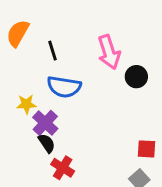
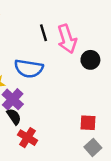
black line: (52, 51) -> (44, 33), moved
red square: (146, 149) -> (88, 123), moved

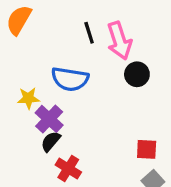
black circle: (90, 60) -> (137, 74), moved
black semicircle: (14, 117) -> (51, 141), turned -105

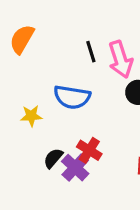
purple cross: (49, 119) -> (75, 168), moved
red cross: (68, 169) -> (89, 150), moved

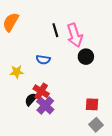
blue semicircle: (72, 97) -> (43, 60), size x0.6
red cross: (89, 150) -> (41, 91), moved

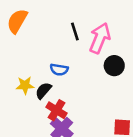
pink arrow: (75, 35) -> (100, 38), turned -140
black semicircle: (31, 99) -> (43, 91), moved

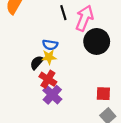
black circle: (114, 66) -> (97, 41), size x1.5
yellow star: (25, 85) -> (49, 57), moved

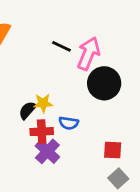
black line: (63, 13) -> (62, 46), turned -48
blue semicircle: (50, 45) -> (69, 123), moved
red cross: (48, 79) -> (42, 132), turned -35

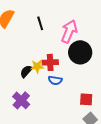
black line: (62, 46) -> (40, 23), moved, turned 48
red cross: (42, 132) -> (50, 62), moved
purple cross: (47, 151) -> (21, 100), moved

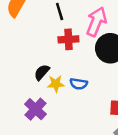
red cross: (50, 62) -> (68, 39), moved
yellow star: (37, 66) -> (56, 84), moved

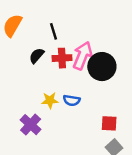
pink arrow: (96, 22) -> (83, 56), moved
black semicircle: (42, 72) -> (37, 56), moved

